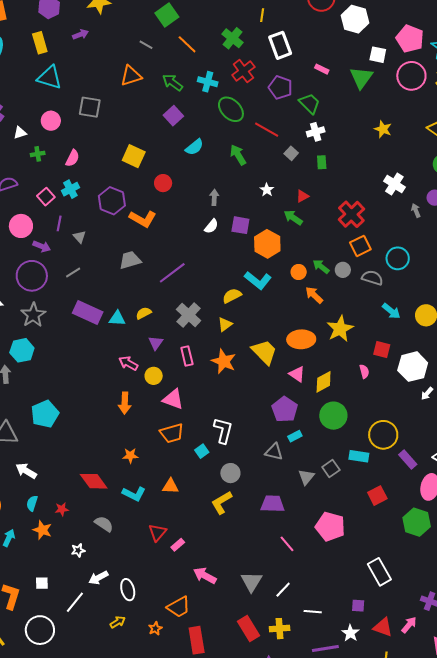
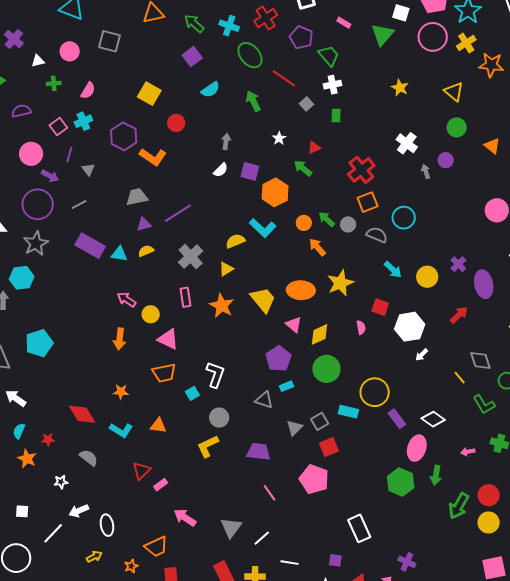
purple triangle: (156, 343) -> (144, 224), moved, turned 35
red square: (377, 496) -> (329, 447), moved

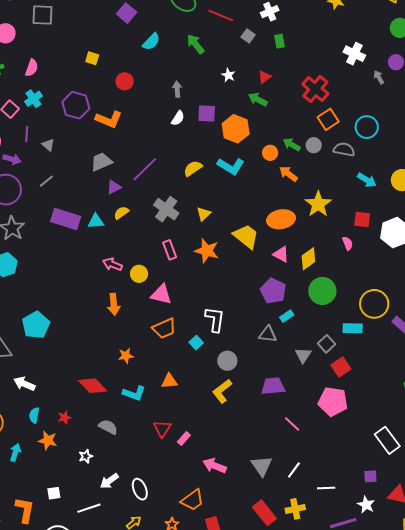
yellow square: (149, 94) -> (92, 58), size x0.6
yellow semicircle: (235, 241) -> (193, 168), moved
white line: (53, 533) -> (89, 508), turned 40

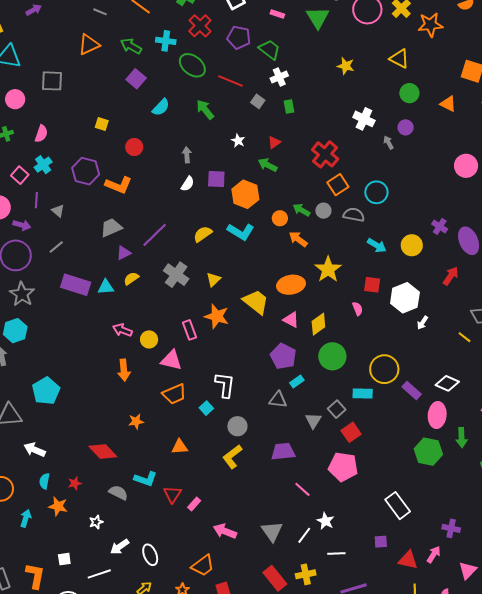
pink rectangle: (170, 250) -> (190, 330), moved
cyan L-shape: (134, 393) -> (146, 479), moved
white star: (366, 505) -> (325, 521), moved

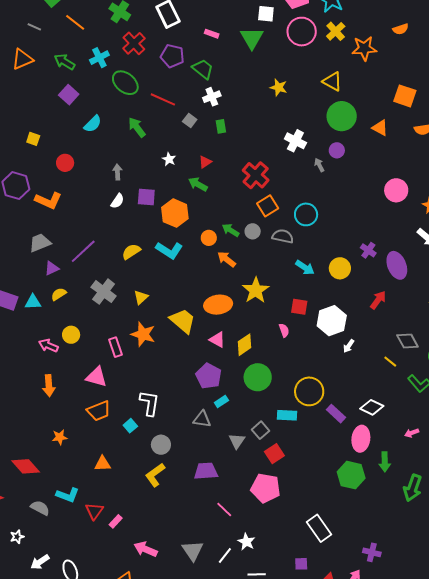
cyan cross: (166, 41) -> (99, 58), turned -36
green circle: (409, 93) -> (342, 116), size x1.5
yellow circle: (149, 339) -> (71, 335), moved

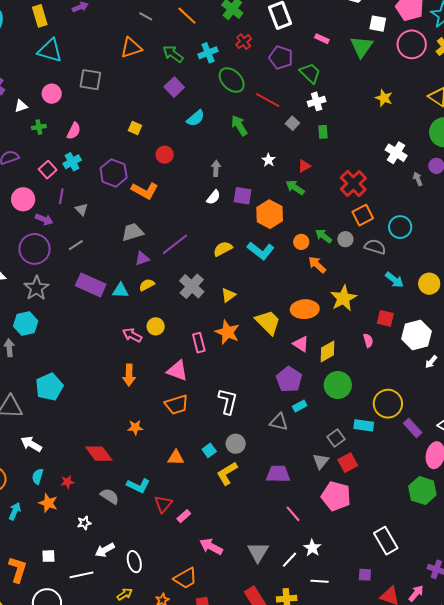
red cross: (134, 43) -> (244, 42), size x0.7
cyan square: (130, 426) -> (209, 450), moved
gray triangle: (237, 441) -> (321, 461), moved

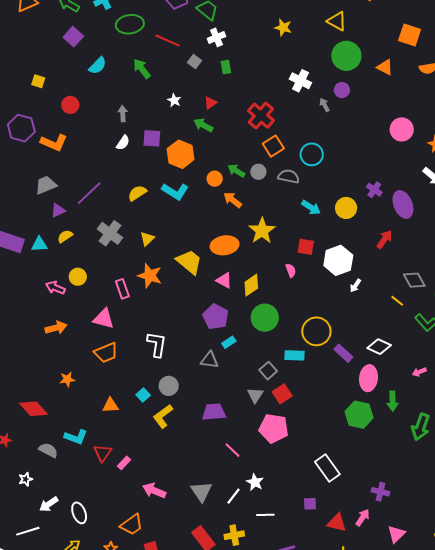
green ellipse: (232, 80) -> (130, 24), turned -48
orange arrow: (129, 375) -> (56, 328), turned -100

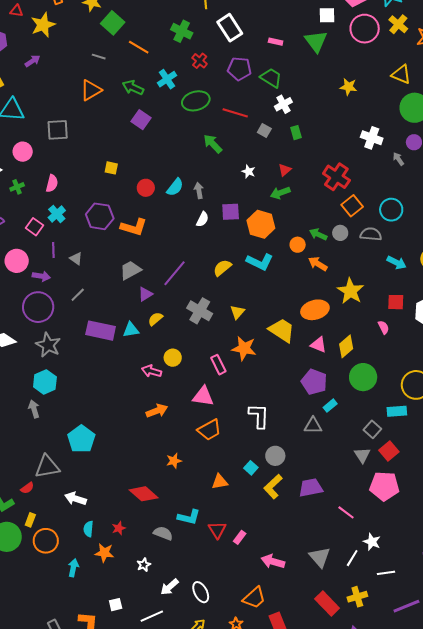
cyan semicircle: (98, 66) -> (175, 187), moved
green arrow: (203, 125) -> (280, 193), turned -42
purple trapezoid: (214, 412) -> (311, 488), moved

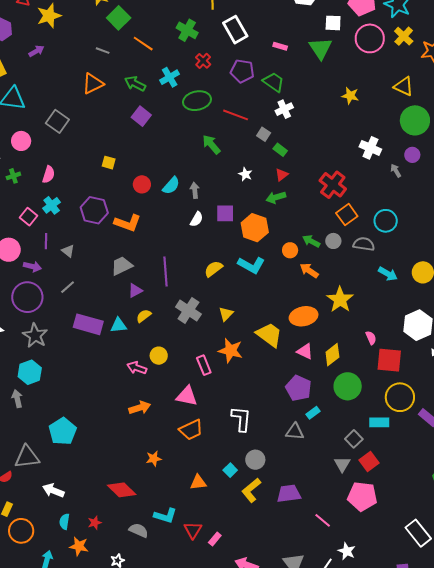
gray square: (58, 130) -> (57, 121), turned 35
green rectangle: (296, 133) -> (280, 150), moved, turned -40
purple line: (175, 273) -> (166, 272), turned -48
red square: (396, 302) -> (389, 360), moved, size x1.5

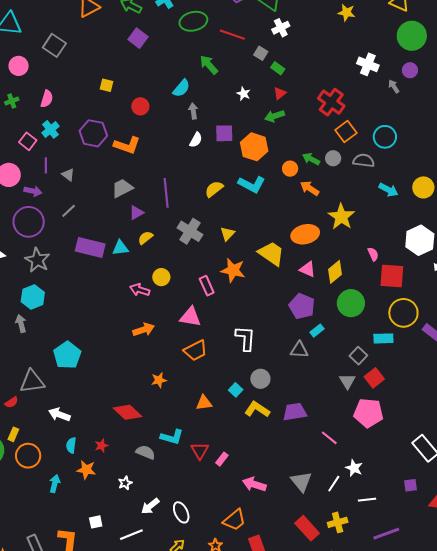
cyan semicircle: (171, 186) -> (181, 88), moved
yellow L-shape: (251, 490) -> (257, 409), turned 75

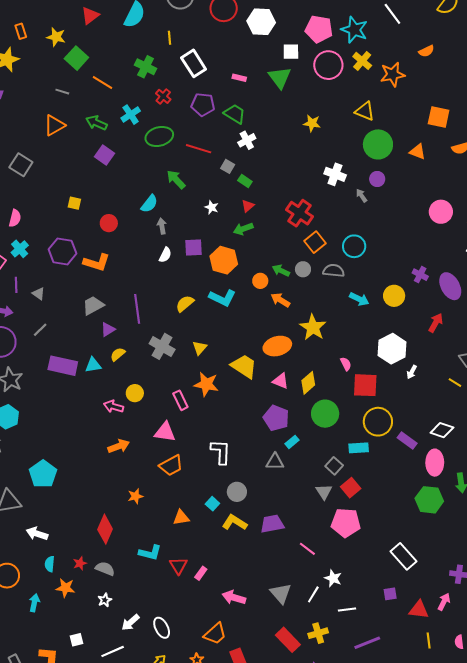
red diamond: (128, 412) -> (105, 529), turned 72
gray semicircle: (146, 452) -> (105, 569), moved

